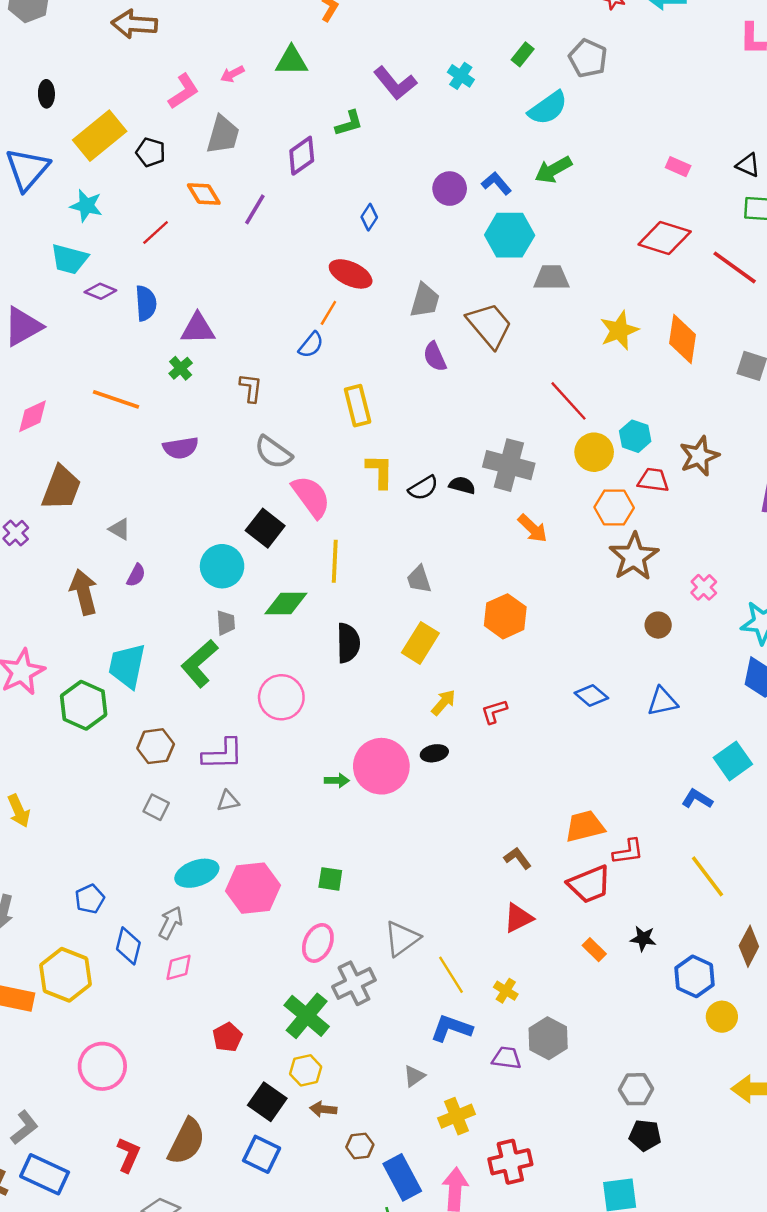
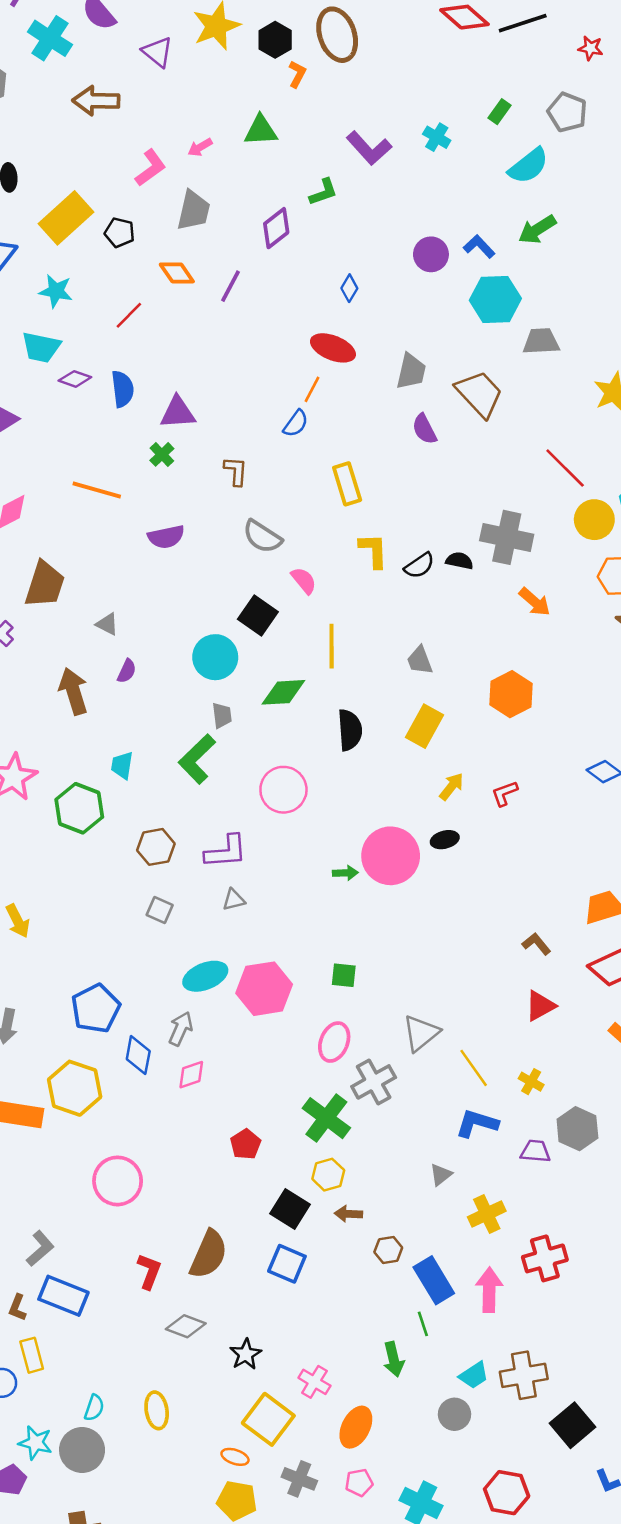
pink semicircle: (311, 497) -> (304, 581), size x0.6
cyan trapezoid: (127, 666) -> (122, 765), size x0.6
blue pentagon: (90, 899) -> (96, 1008), size x1.6

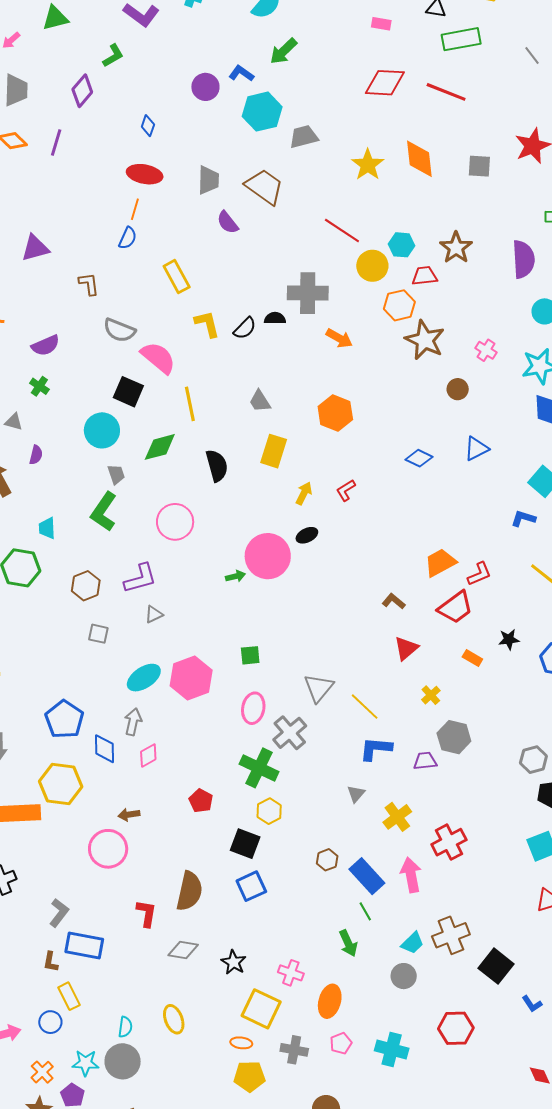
green cross: (162, 454) -> (39, 386), moved
pink semicircle: (304, 581) -> (158, 358), size x1.6
yellow cross: (531, 1082) -> (431, 695), moved, turned 30
brown arrow: (348, 1214) -> (129, 815), moved
blue square: (287, 1264) -> (251, 886), turned -36

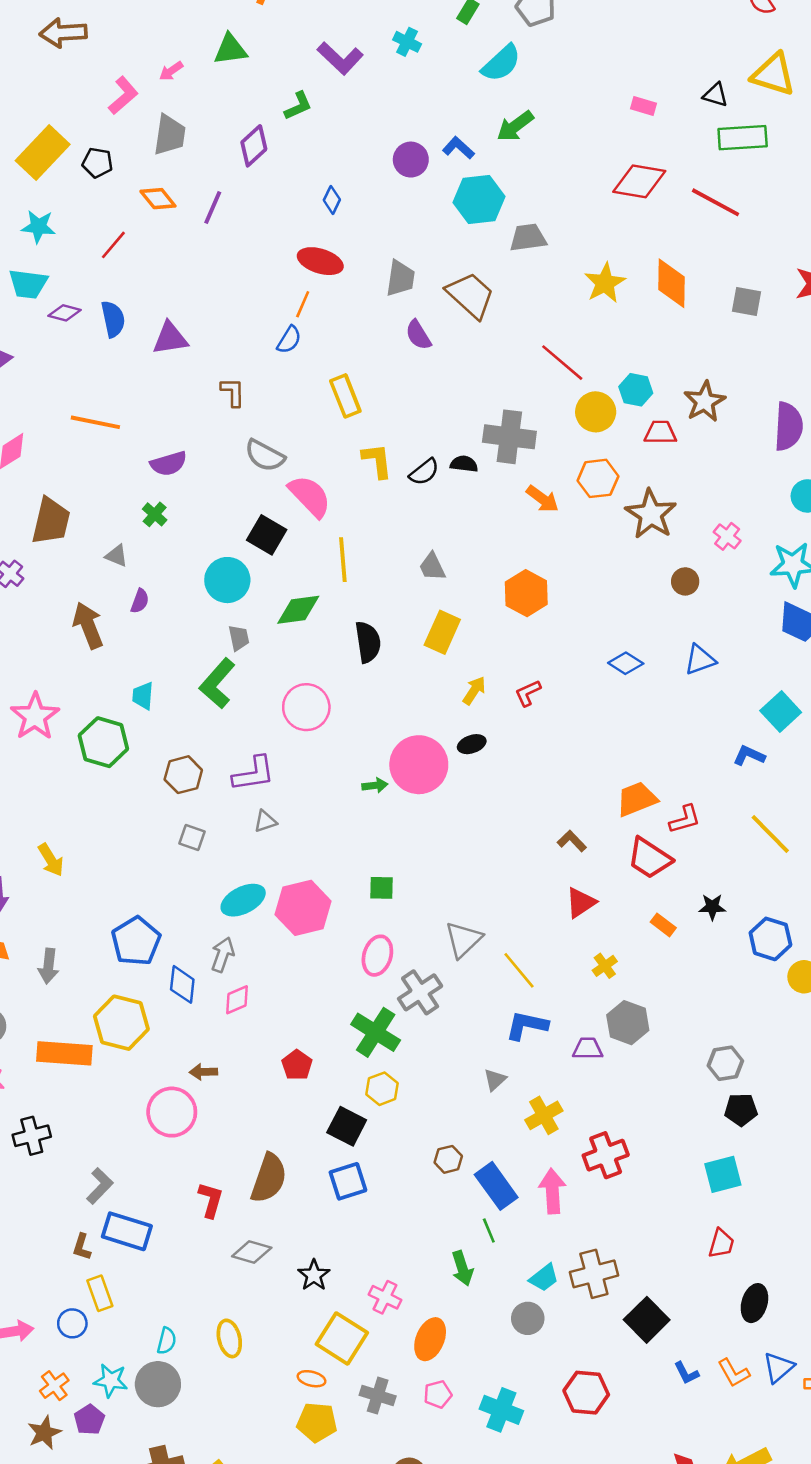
orange hexagon: (399, 305) -> (598, 478), moved
red trapezoid: (456, 607) -> (649, 858), turned 63

